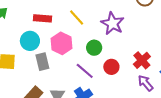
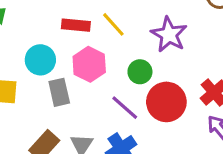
red rectangle: (42, 18) -> (76, 25), moved
red circle: (111, 67) -> (166, 102), size x1.6

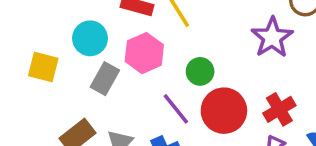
purple star: (169, 35) -> (272, 37), moved
gray rectangle: (59, 92) -> (105, 79), turned 32

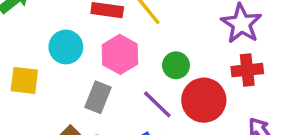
gray rectangle: (105, 79) -> (98, 97), moved
red cross: (279, 109) -> (247, 70), moved, turned 32

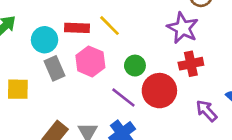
cyan circle: (66, 47) -> (45, 40), moved
gray rectangle: (98, 97) -> (54, 68), moved, turned -40

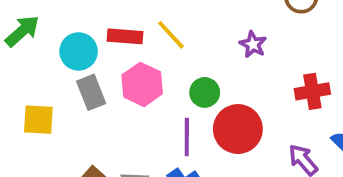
purple star: (183, 28) -> (253, 44), moved, size x0.6
red cross: (191, 64) -> (312, 91), moved
purple line: (123, 98) -> (187, 137), turned 50

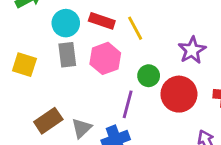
purple star: (253, 44) -> (192, 50), size x1.4
red circle: (238, 129) -> (179, 94), moved

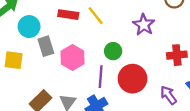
cyan circle: (66, 23) -> (29, 27), moved
pink hexagon: (105, 58) -> (72, 57), moved
red circle: (179, 94) -> (133, 79), moved

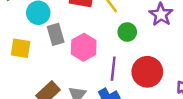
green circle: (113, 51) -> (127, 32), moved

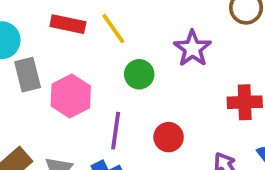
red circle: (147, 72) -> (169, 137), size x0.6

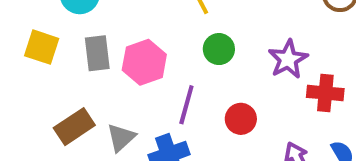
purple star: (193, 49) -> (288, 59), moved
gray rectangle: (28, 75) -> (97, 53), moved

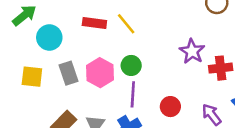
green circle: (219, 49) -> (131, 65), moved
red circle: (241, 119) -> (170, 107), moved

